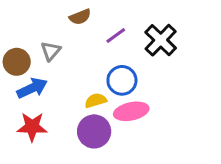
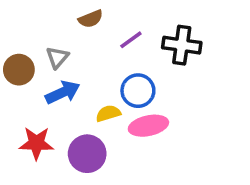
black cross: (161, 40) -> (182, 45), turned -36
blue arrow: (32, 88) -> (63, 92), moved
purple circle: (94, 131) -> (87, 154), moved

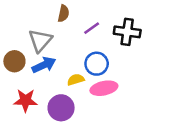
brown semicircle: (91, 19) -> (63, 13), turned -56
gray triangle: (57, 57) -> (40, 40), size x1.5
brown circle: (19, 70) -> (14, 61), moved

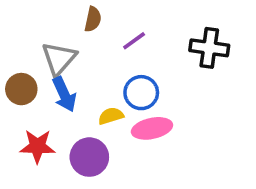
black cross: (127, 32) -> (209, 48), moved
blue arrow: (44, 65) -> (64, 94), turned 90

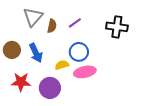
brown semicircle: (93, 19) -> (52, 26), moved
gray triangle: (59, 59) -> (33, 17), moved

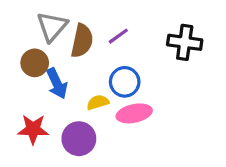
brown semicircle: (52, 26) -> (82, 41), size x1.5
brown circle: (12, 50) -> (35, 63), moved

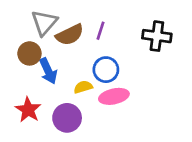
purple line: (118, 36) -> (101, 31), turned -36
brown semicircle: (82, 41) -> (70, 35), turned 52
red star: (33, 129) -> (28, 110), turned 30

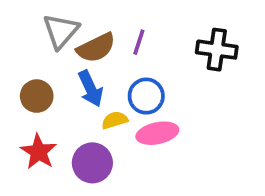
brown circle: (29, 53) -> (37, 96), moved
blue arrow: (48, 71) -> (91, 89), moved

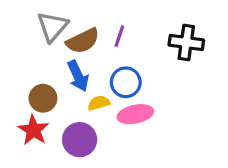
brown circle: (37, 96) -> (43, 98), moved

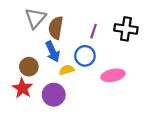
purple line: (119, 36) -> (94, 31), moved
brown semicircle: (83, 41) -> (56, 28), turned 125
pink ellipse: (135, 114) -> (113, 75), moved

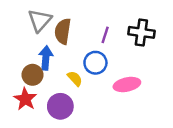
blue arrow: (53, 52) -> (46, 58), moved, turned -150
yellow semicircle: (67, 70) -> (75, 78), turned 64

